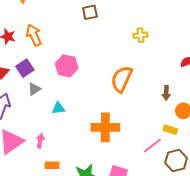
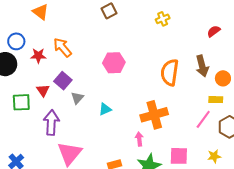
pink hexagon: (67, 66) -> (114, 63), moved
orange semicircle: (122, 79) -> (170, 72), moved
brown arrow: (166, 93) -> (202, 66), size x1.5
pink arrow: (40, 141) -> (139, 139), moved

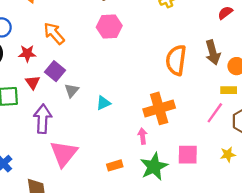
red star: (38, 56) -> (27, 53), moved
pink hexagon: (114, 63) -> (109, 26), moved

